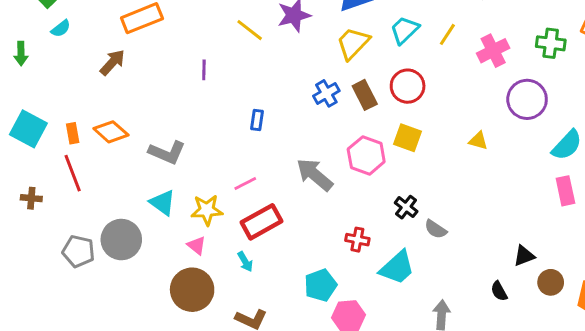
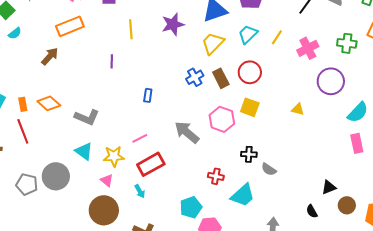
yellow line: (250, 30) -> (131, 29), moved, turned 48
black cross: (406, 207) -> (249, 154), turned -35

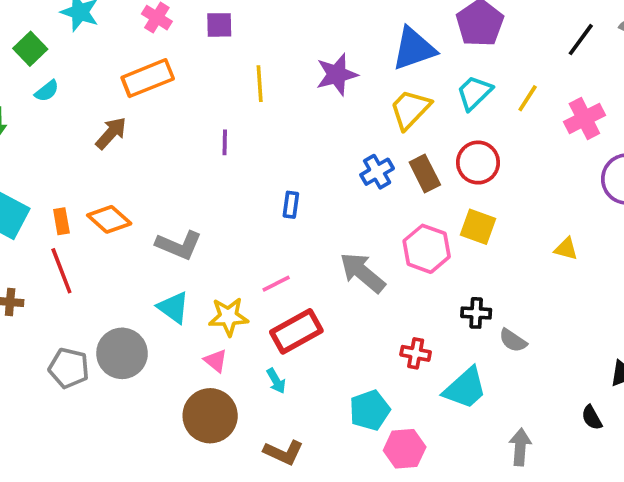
yellow triangle: (298, 109) -> (566, 249), moved

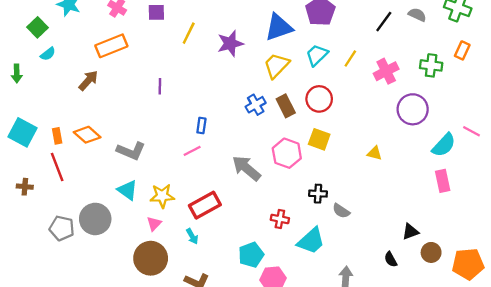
yellow line: (260, 84) -> (189, 33), moved, turned 30
pink line: (276, 284) -> (192, 151), moved
pink triangle: (216, 361) -> (154, 224), turned 35

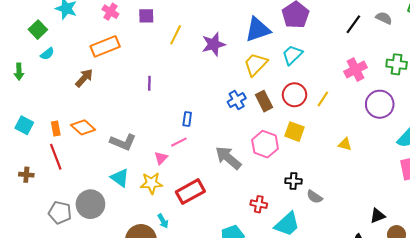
yellow line: (350, 59) -> (323, 99), moved
cyan square: (22, 132) -> (24, 125), size x0.7
pink triangle: (154, 224) -> (161, 158), moved
cyan arrow: (192, 236) -> (163, 221), moved

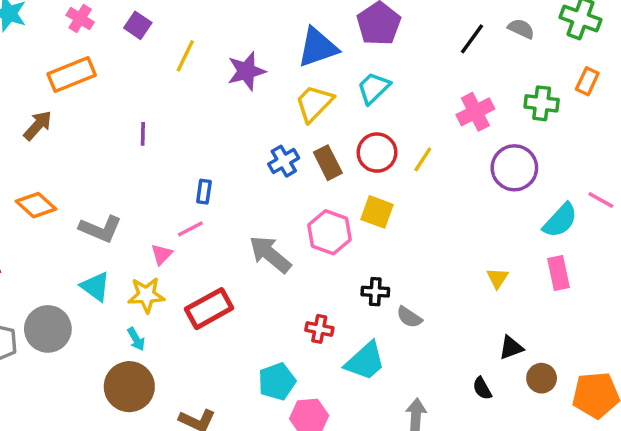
purple square: (146, 16) -> (138, 25), turned 35
yellow triangle: (345, 144) -> (497, 278), moved, turned 48
cyan arrow: (163, 221) -> (136, 339), moved

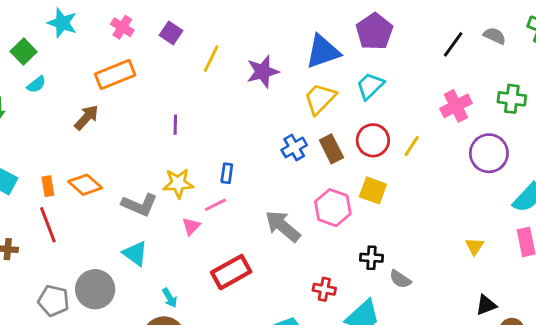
yellow star: (146, 295) -> (178, 183), moved

